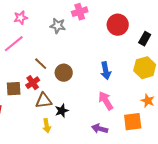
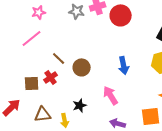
red circle: (118, 25) -> (121, 15), moved
gray star: (58, 26) -> (77, 11), moved
brown triangle: (44, 101) -> (43, 114), moved
pink arrow: (106, 101) -> (111, 95), moved

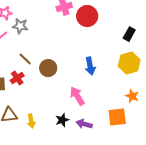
gray star: (77, 11) -> (20, 26), moved
black star: (80, 105) -> (62, 120), moved

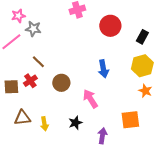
red circle: (87, 16) -> (110, 26), moved
brown circle: (48, 68) -> (61, 83), moved
orange star: (132, 96) -> (145, 91), moved
purple arrow: (84, 124) -> (102, 136), moved, turned 84

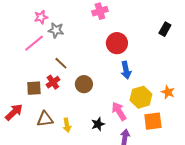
red circle: (110, 26) -> (117, 43), moved
black rectangle: (142, 37) -> (165, 29), moved
yellow hexagon: (142, 66) -> (141, 97), moved
pink arrow: (90, 99) -> (119, 111), moved

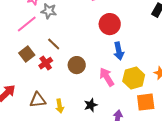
brown square: (34, 88) -> (27, 54), moved, turned -35
pink arrow: (119, 111) -> (107, 77), moved

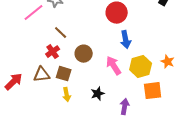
brown square: (27, 54) -> (64, 74), moved, turned -35
brown triangle: (38, 100) -> (42, 75), moved

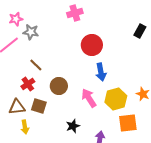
yellow arrow: (67, 95) -> (25, 127), moved

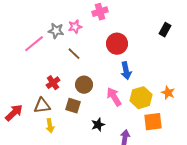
pink star: (16, 19) -> (75, 27), moved
brown line: (36, 65) -> (74, 54), moved
brown square: (39, 106) -> (73, 106), moved

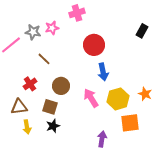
brown line: (74, 54) -> (44, 59), moved
black star: (98, 125) -> (53, 126), moved

